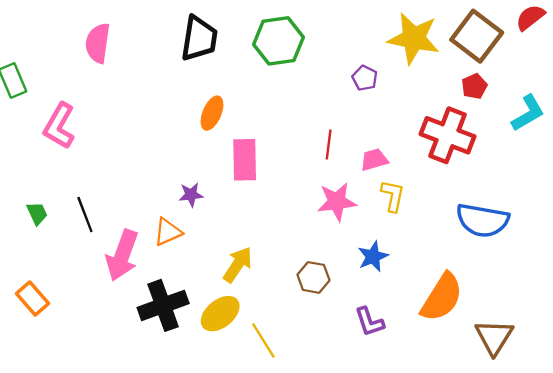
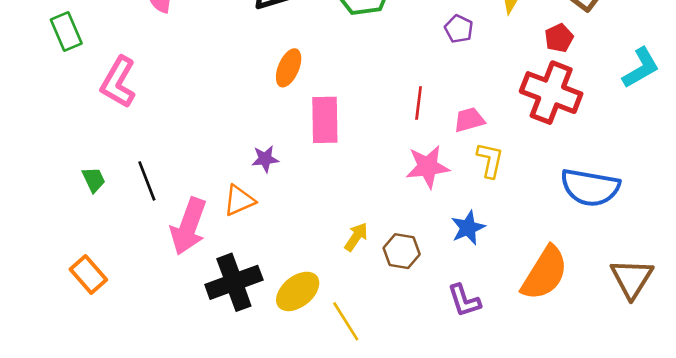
red pentagon: (474, 86) -> (559, 38), moved
yellow arrow: (238, 265) -> (356, 237), moved, size x0.7
brown triangle: (494, 337) -> (632, 278), moved

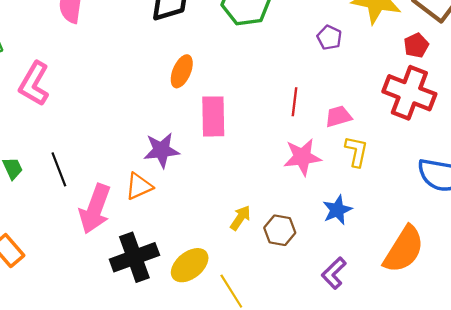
purple star: (265, 159) -> (161, 150), size x1.5
purple L-shape: (464, 301) -> (334, 273), turned 64

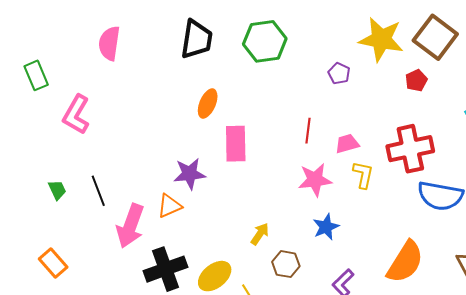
red cross: (409, 93) -> (410, 149), moved, turned -33
blue star: (337, 210) -> (326, 227), moved
brown hexagon: (280, 230) -> (286, 264), moved

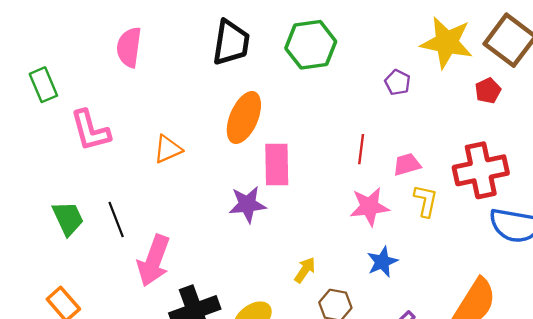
orange ellipse: (208, 104) -> (244, 118), size x1.5
pink L-shape: (76, 115) -> (90, 130), turned -45
purple star: (190, 174) -> (247, 204), moved
green trapezoid: (57, 190) -> (68, 218), size x1.5
orange triangle: (169, 206) -> (168, 149), moved

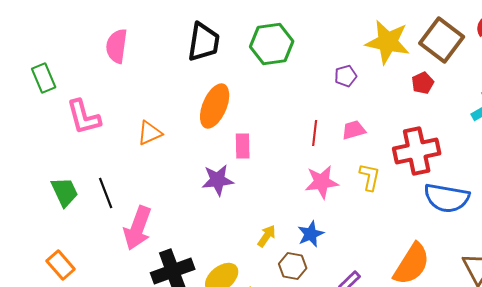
purple pentagon: (398, 82) -> (346, 76), turned 30
pink rectangle: (277, 164) -> (243, 146), size x0.7
pink trapezoid: (407, 164) -> (354, 130), moved
blue star: (382, 262) -> (311, 234), moved

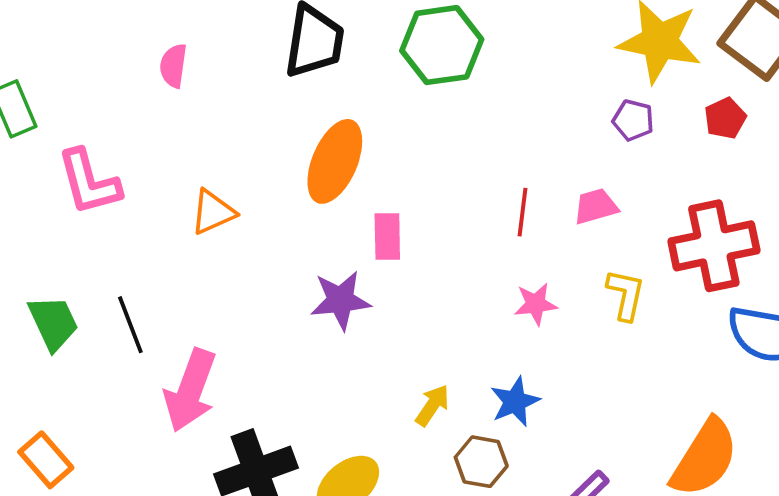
pink semicircle: (117, 46) -> (173, 66), moved, size x0.7
purple pentagon: (346, 76) -> (633, 120), moved, turned 30
pink star: (322, 182) -> (536, 304), size x0.7

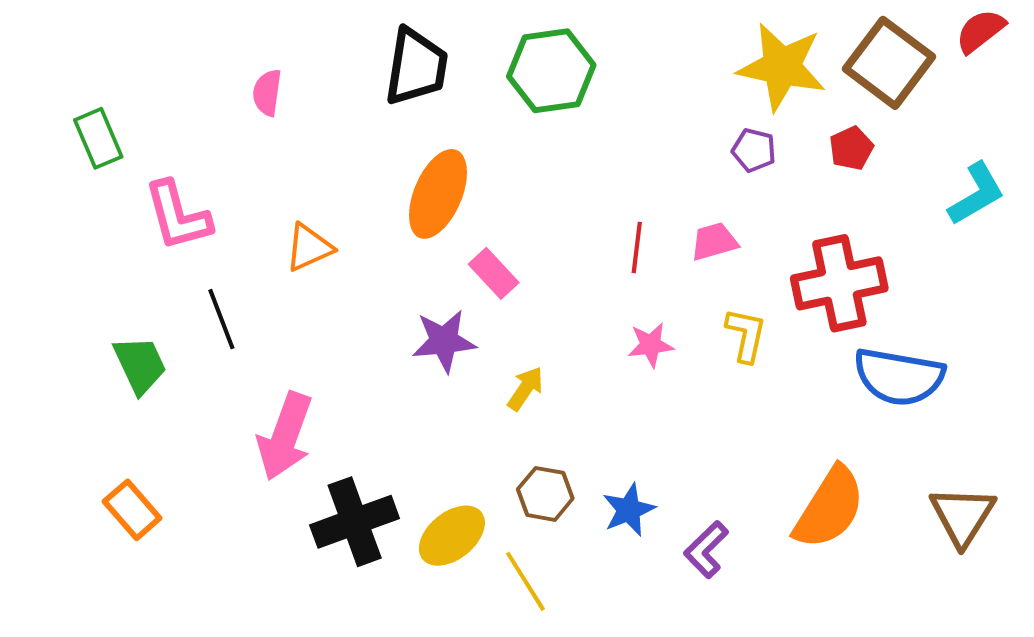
pink rectangle: (387, 236) -> (494, 273), turned -42
black line: (130, 325) -> (221, 319), moved
blue star: (515, 402) -> (629, 510), moved
yellow arrow: (432, 405) -> (525, 389), moved
brown hexagon: (481, 462) -> (545, 494), moved

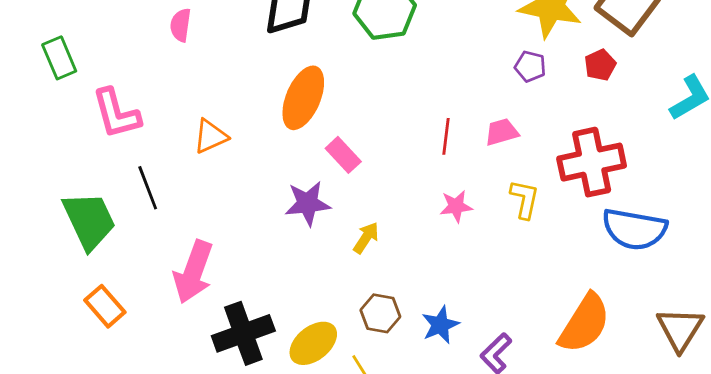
green trapezoid: (140, 365) -> (89, 221), size x1.4
orange rectangle: (132, 510) -> (105, 306), moved

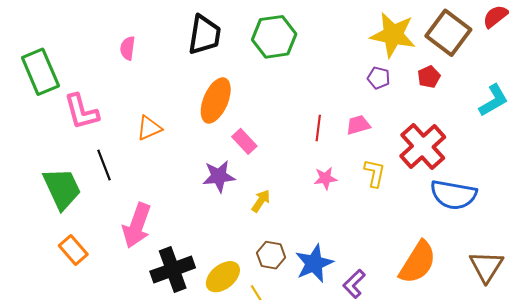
green rectangle: (59, 58) -> (40, 72), size x1.5
red cross: (592, 162) -> (423, 147), turned -30
blue star: (440, 325) -> (314, 263), size x1.4

